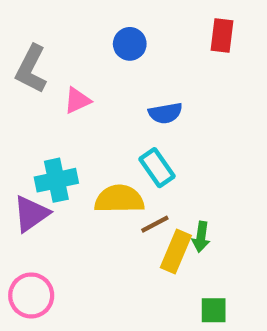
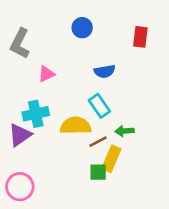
red rectangle: (222, 36) -> (140, 37), moved
pink triangle: (77, 101) -> (46, 74), moved
green arrow: (201, 237) -> (125, 131), moved, turned 78
green square: (214, 310) -> (98, 172), moved

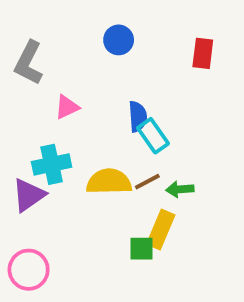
blue semicircle: (105, 71) -> (138, 117), moved, turned -84
cyan rectangle: (99, 106) -> (153, 136), moved
brown line: (98, 142) -> (147, 182), moved

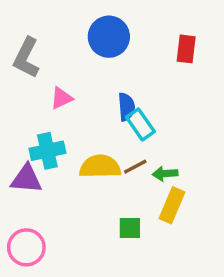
blue circle: (119, 40) -> (109, 37), size x1.5
purple triangle: (29, 195) -> (26, 179), turned 40
yellow rectangle: (161, 229) -> (172, 205), moved

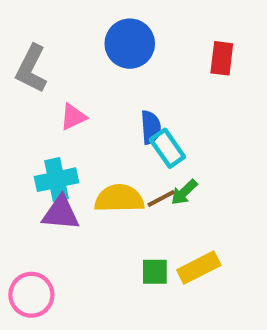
green arrow: (165, 174) -> (184, 192), moved, turned -40
purple triangle: (26, 179) -> (61, 213), moved
yellow rectangle: (172, 205) -> (199, 268), moved, turned 40

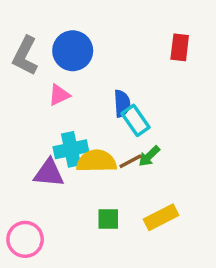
blue circle: (130, 44) -> (73, 51), moved
cyan cross: (56, 180) -> (71, 149), moved
green square: (155, 272) -> (108, 219), moved

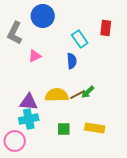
blue circle: (73, 51) -> (43, 16), moved
cyan rectangle: (136, 120) -> (80, 39), moved
cyan cross: (71, 149) -> (29, 119), moved
yellow rectangle: (161, 217) -> (95, 128), turned 36

